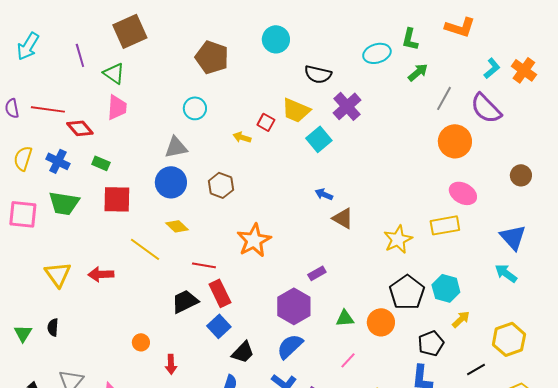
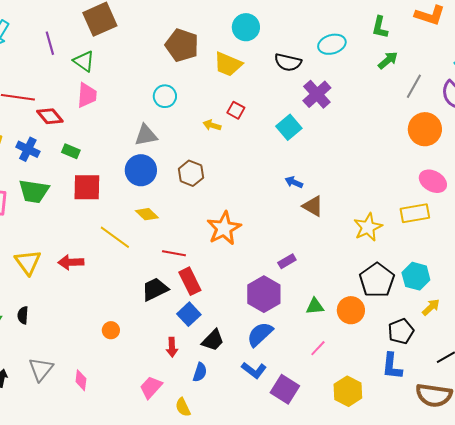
cyan ellipse: (377, 53) -> (332, 44), moved
yellow trapezoid: (296, 110) -> (228, 64), moved
red arrow: (171, 364) -> (172, 347), moved

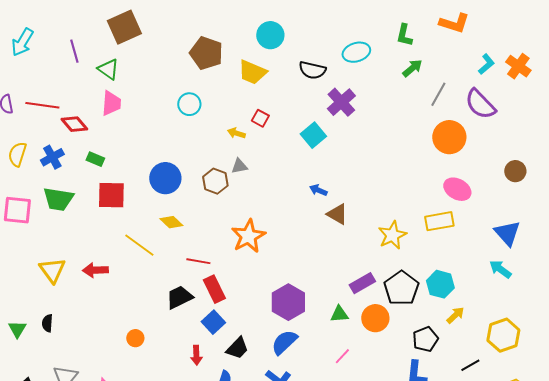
gray triangle: (146, 135) -> (239, 166), moved, size x0.7
blue cross: (28, 149) -> (52, 157), turned 35
purple rectangle: (287, 261) -> (362, 283), moved, size x1.4

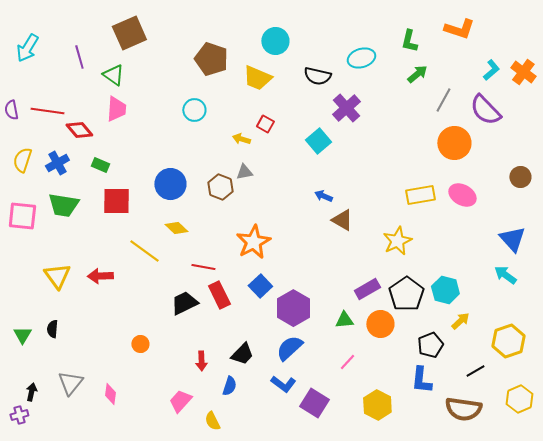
yellow rectangle: (439, 221) -> (420, 195), moved
blue square: (213, 322) -> (260, 286), moved

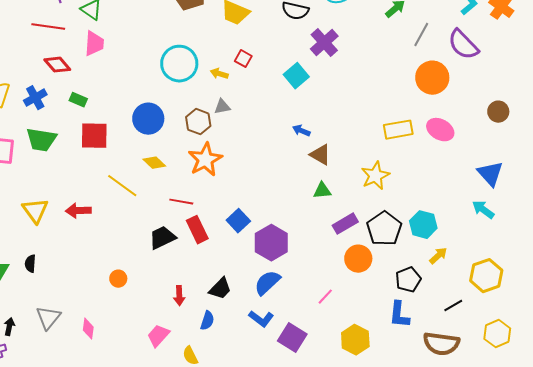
cyan circle: (194, 110) -> (179, 64), moved, size x1.6
red line: (47, 111) -> (48, 27), moved
orange star: (253, 242) -> (205, 160), moved
green triangle: (344, 320) -> (322, 191), moved

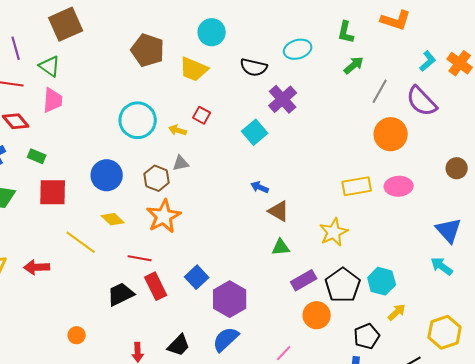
pink ellipse: (440, 130) -> (399, 186), turned -32

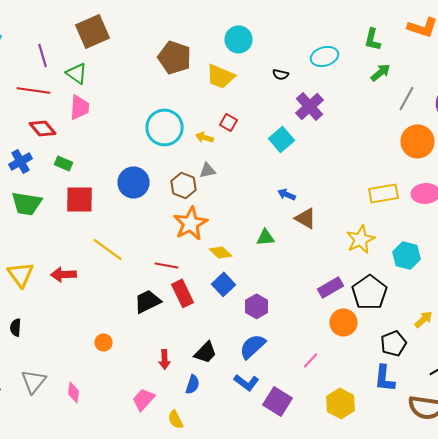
black semicircle: (254, 67) -> (280, 74), size x0.6
yellow diamond: (113, 219) -> (220, 252), moved
green triangle: (281, 247) -> (266, 237), moved
cyan hexagon: (382, 281) -> (406, 255), moved
purple hexagon: (230, 299) -> (256, 306), size x0.7

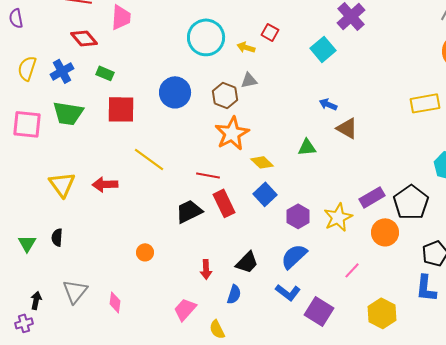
yellow star: (360, 239) -> (338, 217), moved

